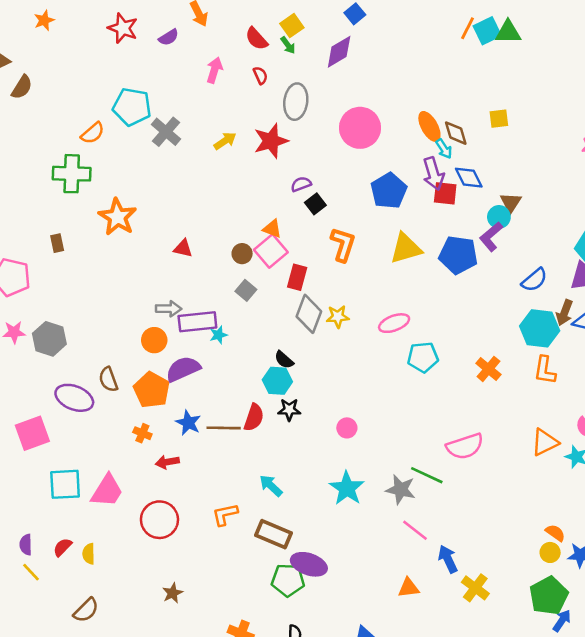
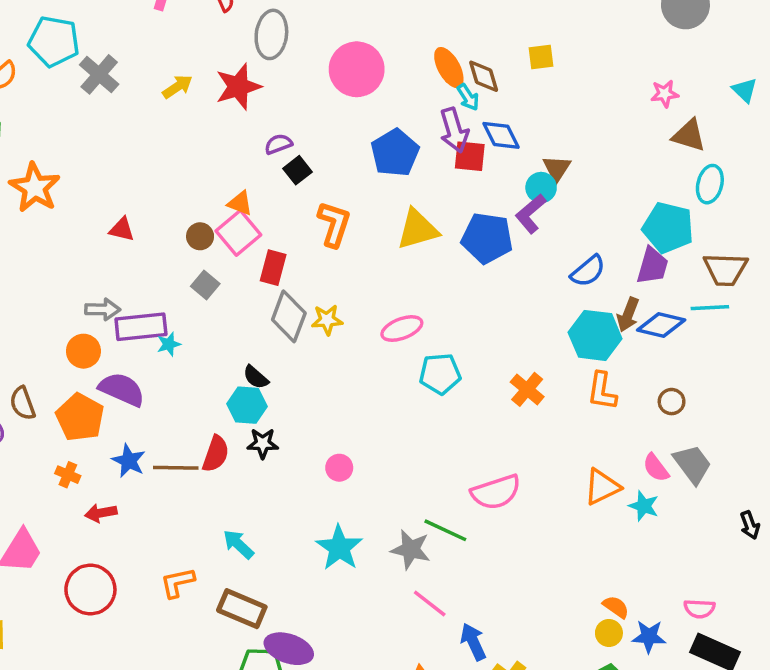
purple semicircle: (183, 369) -> (122, 389), turned 48

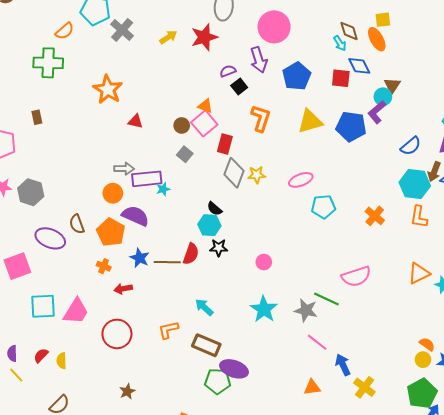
orange ellipse: (449, 68) -> (377, 39), moved
purple arrow: (454, 130) -> (259, 60), moved
orange star: (35, 188) -> (108, 90), moved

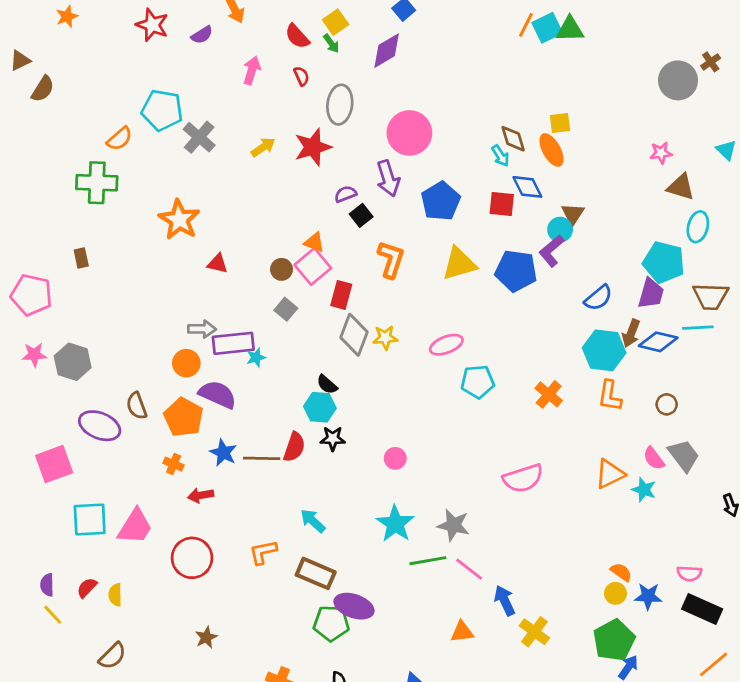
green line: (326, 299) -> (428, 561), moved, turned -35

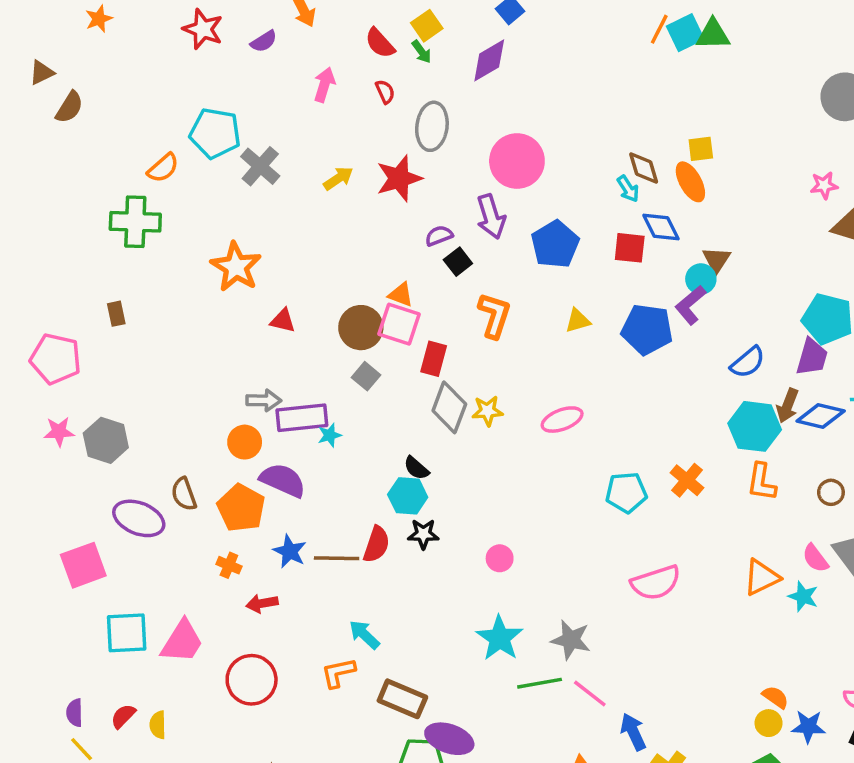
yellow triangle: (459, 264) -> (578, 321), size x0.6
pink square: (313, 267) -> (399, 324), turned -32
brown circle: (282, 269) -> (361, 328), size x1.6
cyan pentagon: (478, 382) -> (626, 492), moved
cyan arrow: (313, 521) -> (364, 635), moved

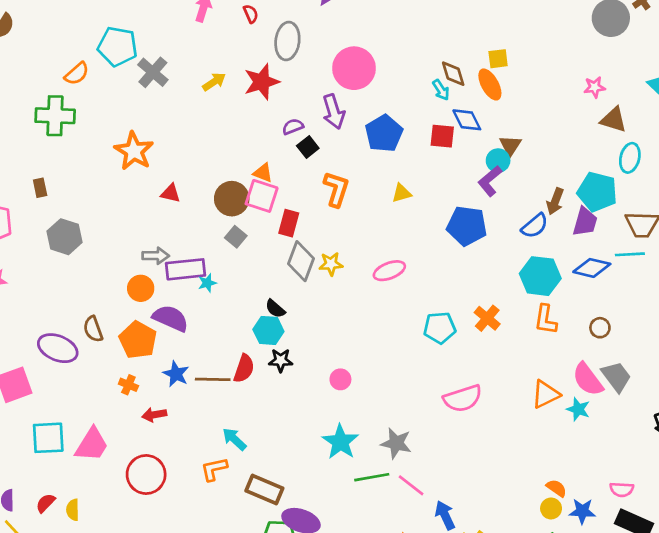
blue pentagon: (647, 329) -> (467, 226), moved
brown arrow: (788, 406) -> (555, 201), moved
gray hexagon: (106, 440) -> (65, 237), moved
pink semicircle: (815, 558) -> (588, 379), size x1.5

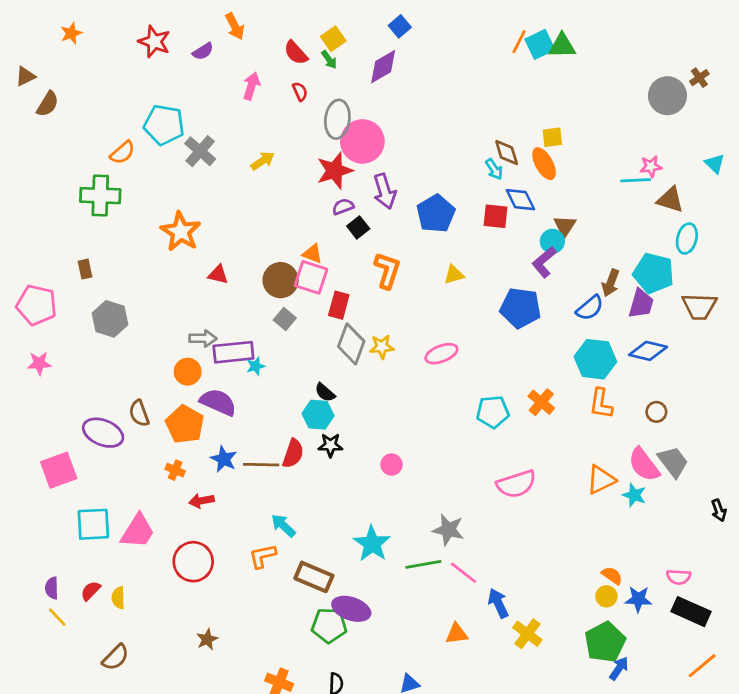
pink circle: (354, 68) -> (362, 141), moved
red star: (262, 82) -> (335, 171), moved
cyan line: (630, 254) -> (636, 180), moved
cyan star: (340, 442) -> (372, 544), moved

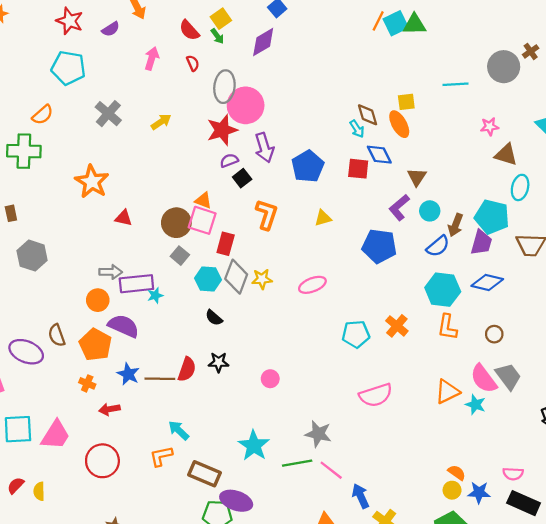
cyan pentagon: (164, 125) -> (68, 68), moved
cyan line: (636, 180) -> (456, 84), moved
cyan circle: (552, 241) -> (430, 211), moved
cyan hexagon: (318, 415) -> (208, 279), moved

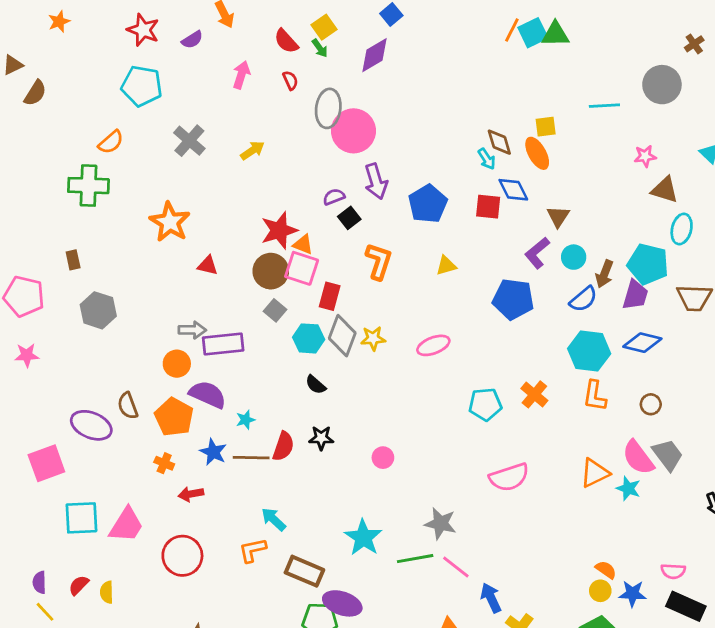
brown cross: (531, 51) -> (694, 44), moved
red star: (222, 130) -> (279, 230), moved
cyan star: (155, 295) -> (246, 420), moved

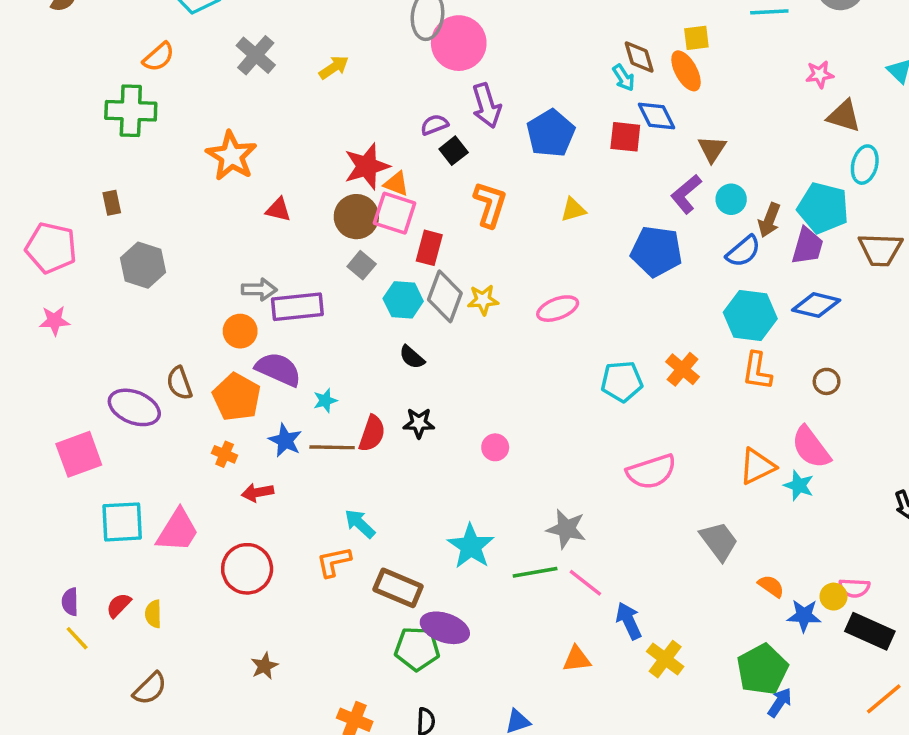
gray trapezoid: (668, 455) -> (719, 541), moved
yellow circle: (600, 591) -> (833, 597), moved

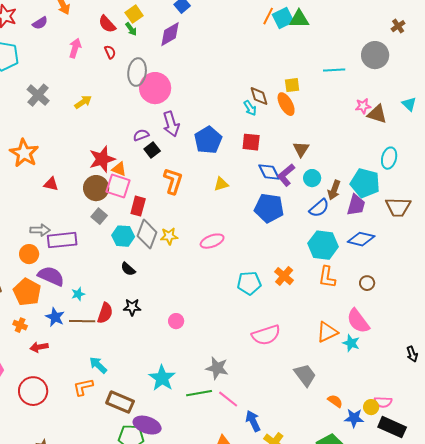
blue diamond: (657, 116) -> (269, 172), moved
brown triangle: (844, 116) -> (377, 114), moved

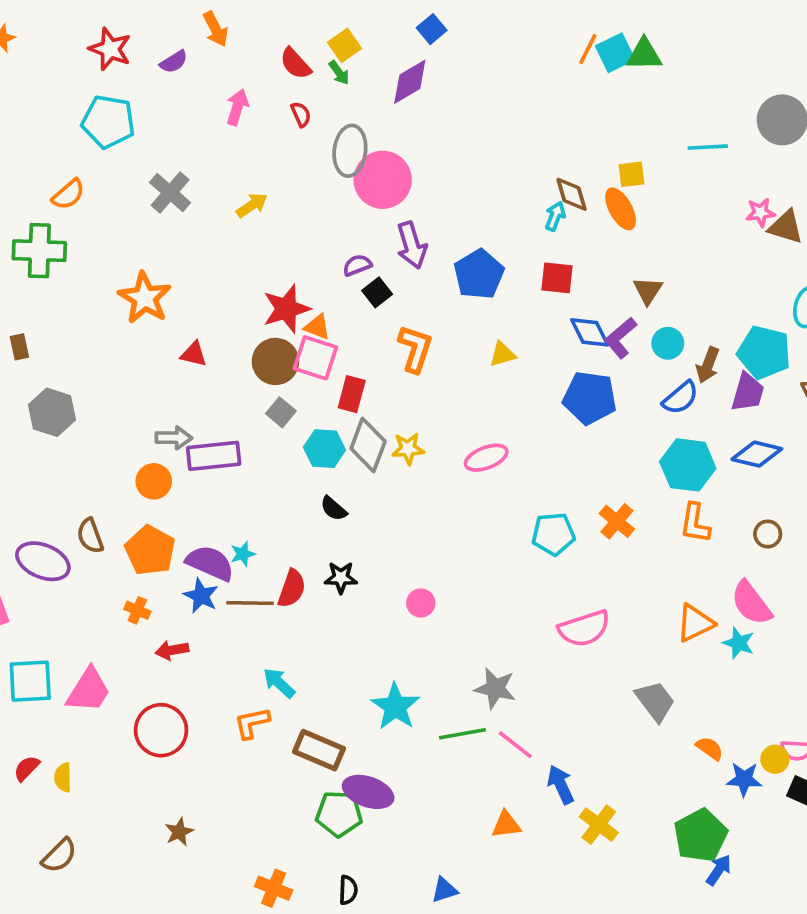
cyan arrow: (250, 108) -> (555, 216), turned -126
purple semicircle: (51, 276) -> (210, 563), moved

